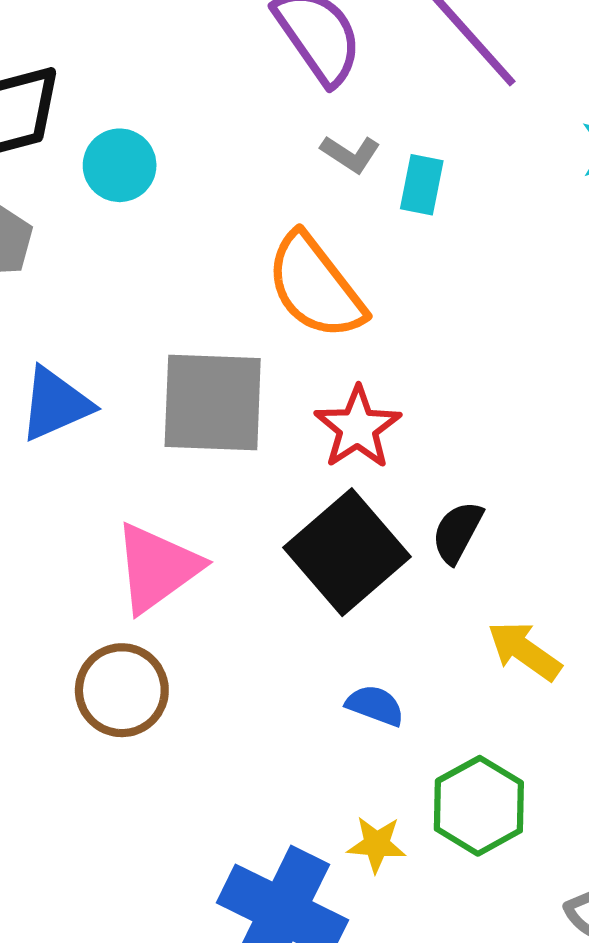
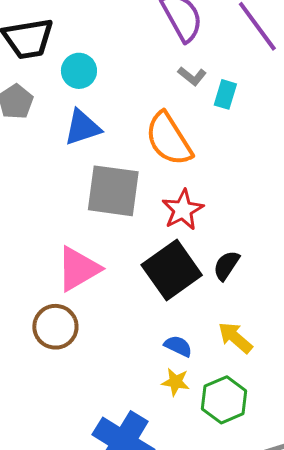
blue triangle: (55, 404) -> (82, 127), moved
yellow arrow: (524, 651) -> (235, 338), moved
yellow star: (377, 844) -> (176, 382), moved

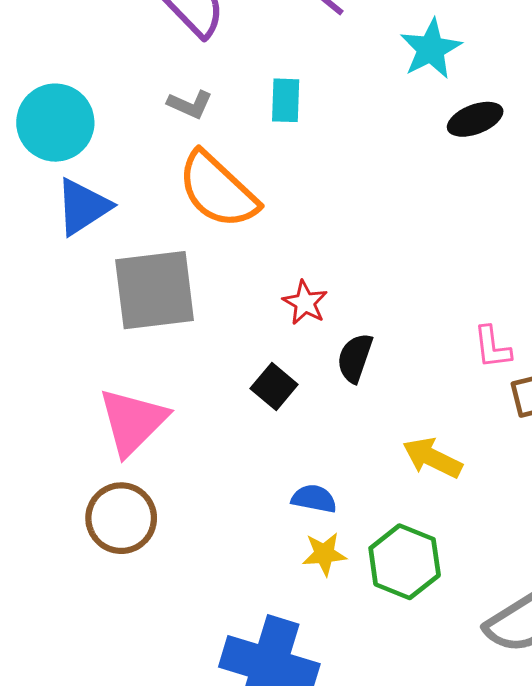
cyan circle: (79, 71) -> (55, 123), size x1.4
gray L-shape: (192, 76) -> (190, 104), moved
red star: (183, 210) -> (305, 303), moved, size x0.7
black square: (172, 270) -> (274, 387), size x0.5
yellow arrow: (235, 338) -> (432, 458), moved

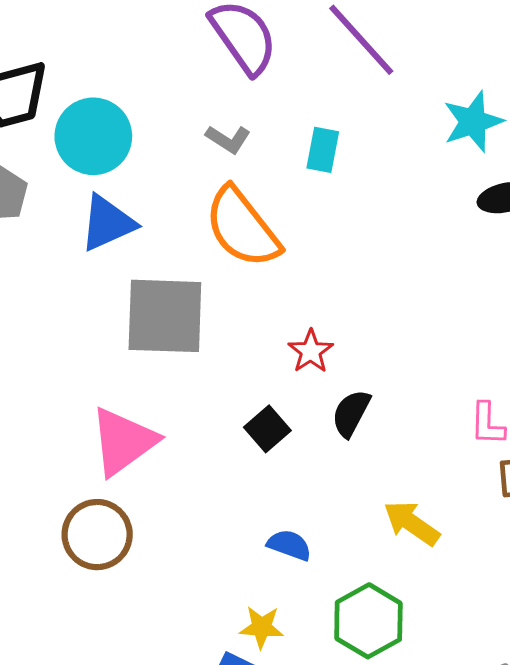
yellow star: (324, 554) -> (262, 627), moved

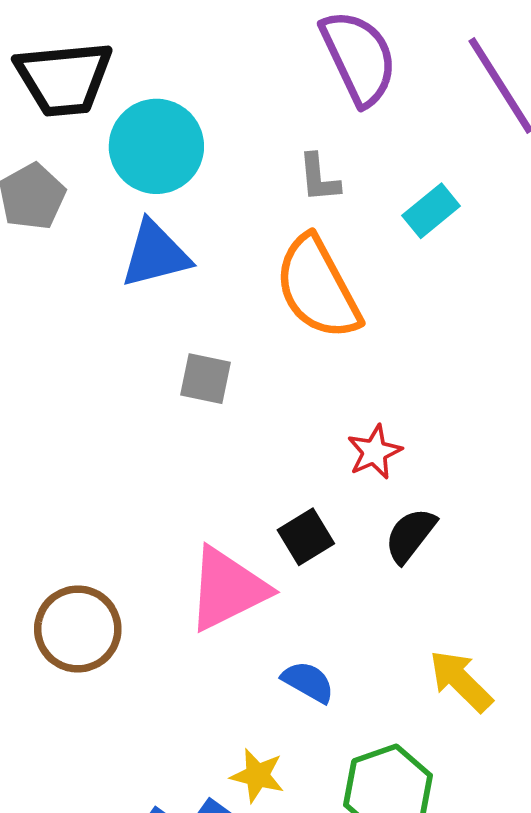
gray L-shape: (228, 139) -> (319, 178), turned 42
cyan rectangle: (323, 150) -> (431, 211), turned 30
gray square: (165, 316) -> (206, 379), size x0.5
pink triangle: (123, 442) -> (227, 589), moved

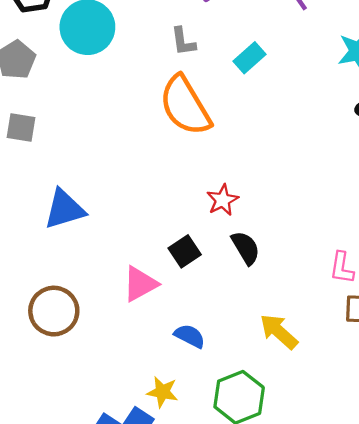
blue triangle: (155, 254) -> (64, 209), moved
gray square: (206, 379) -> (21, 128), moved
black semicircle: (410, 535) -> (246, 248), turned 114
pink triangle: (227, 589) -> (140, 284), size x0.7

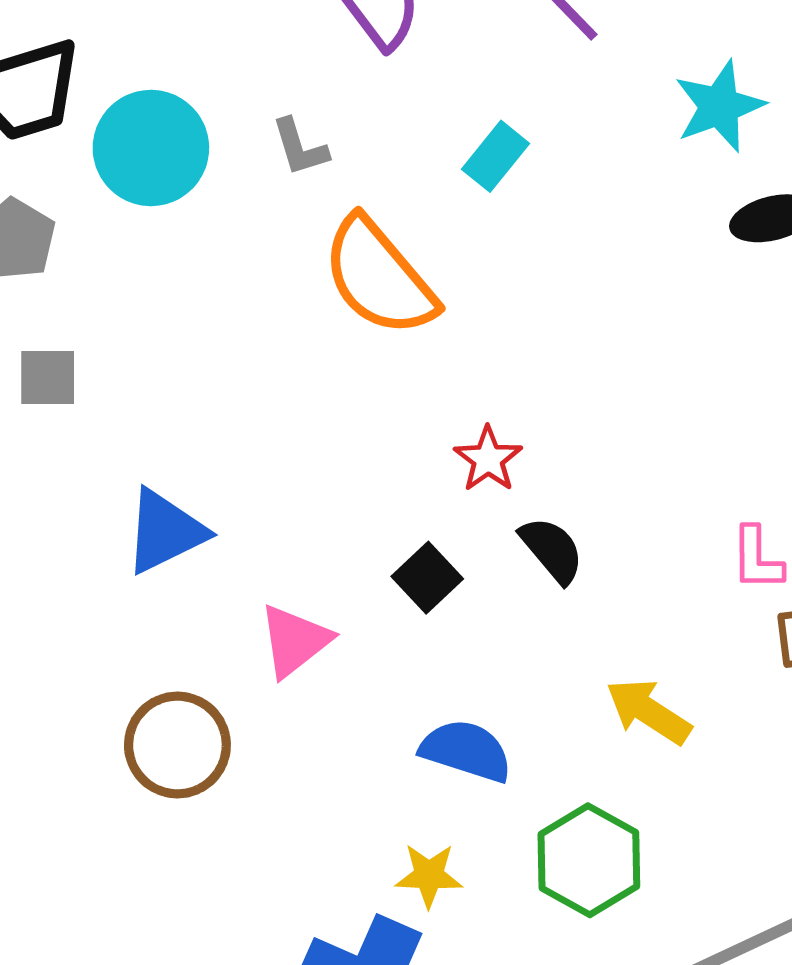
gray L-shape: (183, 42) -> (300, 147), moved
pink triangle: (140, 284) -> (295, 641), moved
blue semicircle: (190, 336) -> (466, 751), size x1.4

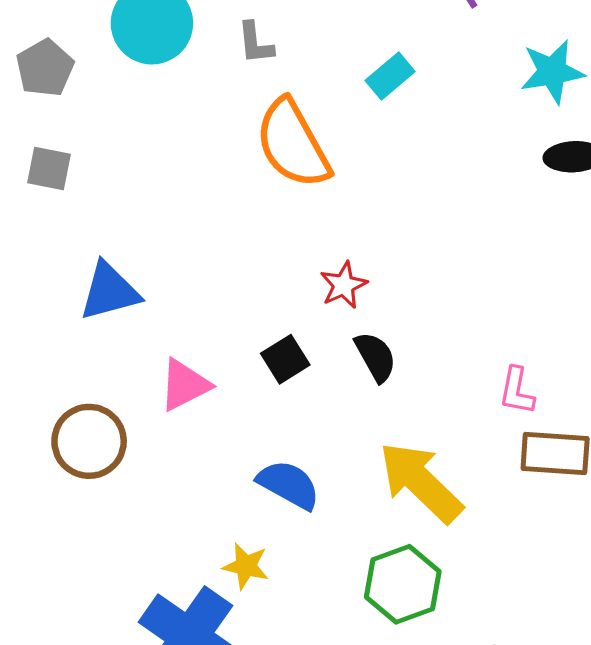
yellow arrow: (649, 711) -> (421, 482), size x1.5
green hexagon: (589, 860) -> (403, 584), moved

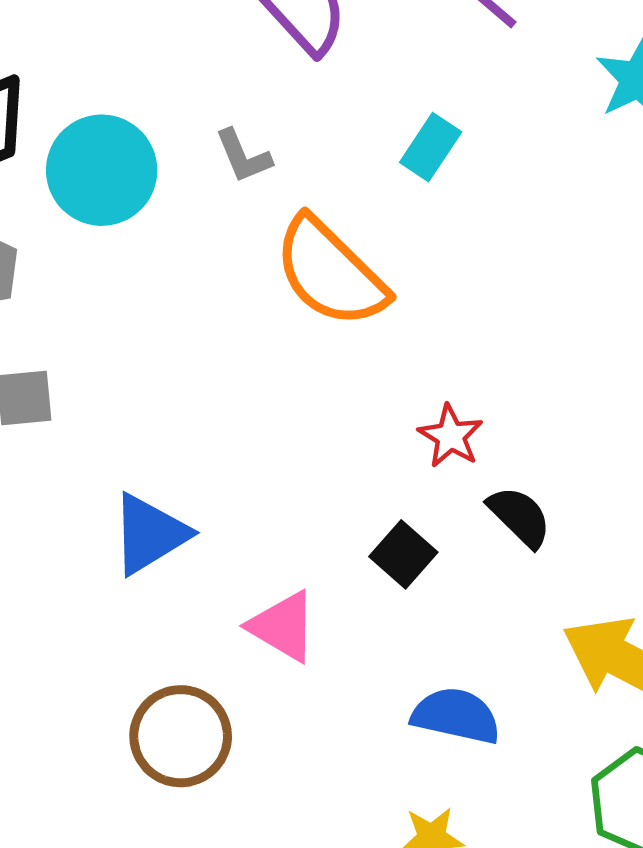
pink triangle: (185, 385) -> (283, 626), turned -46

